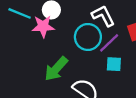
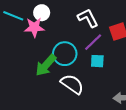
cyan circle: (88, 37) -> (65, 54), moved

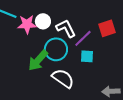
white circle: (42, 13) -> (43, 21), moved
white L-shape: (88, 18) -> (66, 28), moved

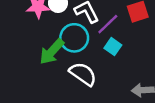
cyan square: (87, 56) -> (113, 47), turned 32

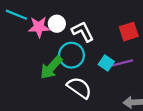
purple line: (108, 24) -> (122, 63), moved, turned 30

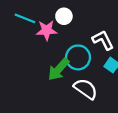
white circle: (57, 24) -> (64, 16), moved
white L-shape: (83, 32) -> (103, 40), moved

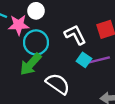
cyan circle: (78, 57) -> (36, 42), moved

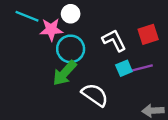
cyan square: (84, 60) -> (124, 68), turned 32

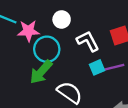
white circle: (71, 14) -> (62, 19), moved

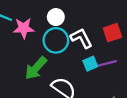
cyan circle: (47, 49) -> (56, 40), moved

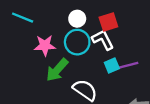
pink star: (24, 28) -> (45, 45), moved
red square: (112, 33) -> (108, 22), moved

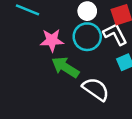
green arrow: (57, 70) -> (65, 67), turned 80

